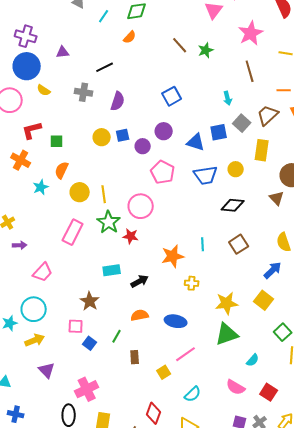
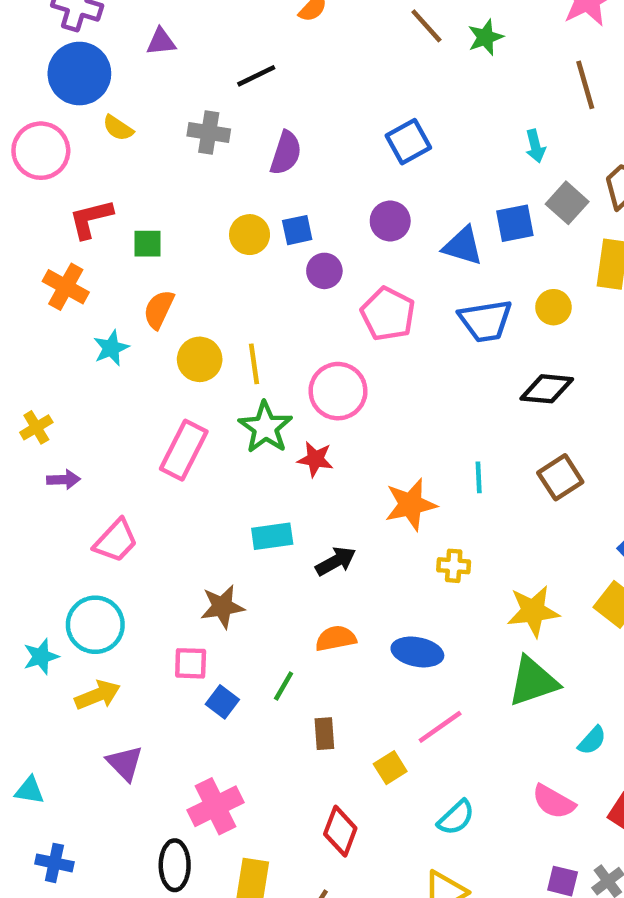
purple circle: (143, 146) -> (324, 271), moved
brown star: (90, 301) -> (222, 607), turned 30
red diamond: (154, 413) -> (340, 831), moved

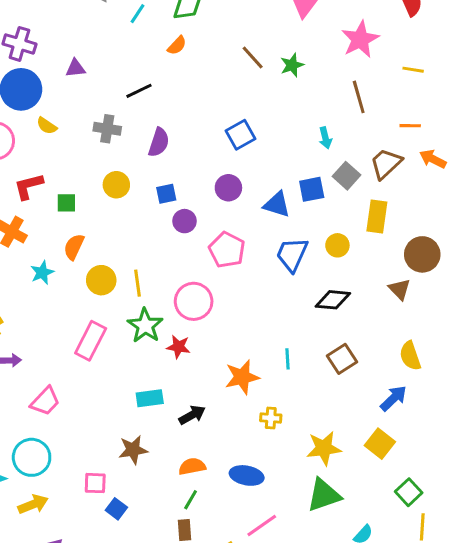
yellow circle: (250, 235) -> (116, 185), moved
blue trapezoid: (485, 321) -> (292, 254), turned 123
brown star: (222, 607) -> (133, 450), moved
green line: (284, 686) -> (191, 500), moved

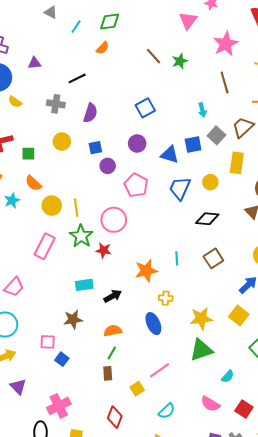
orange semicircle: (74, 247) -> (33, 183), turned -72
blue ellipse: (247, 475) -> (153, 324), moved, turned 55

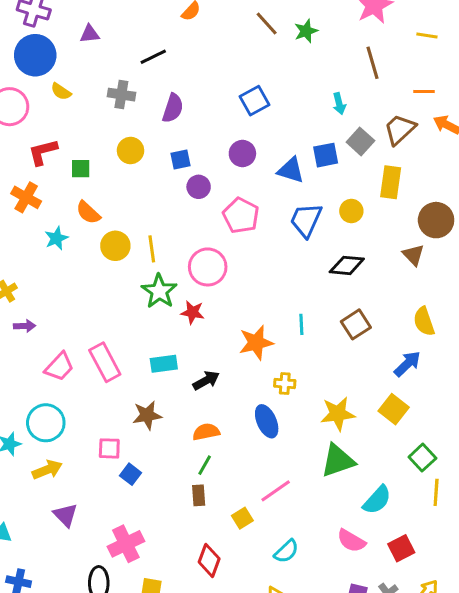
pink rectangle: (45, 246) -> (105, 362), moved, turned -55
cyan semicircle: (228, 376) -> (377, 500), size x1.5
red square: (244, 409) -> (401, 548), turned 30

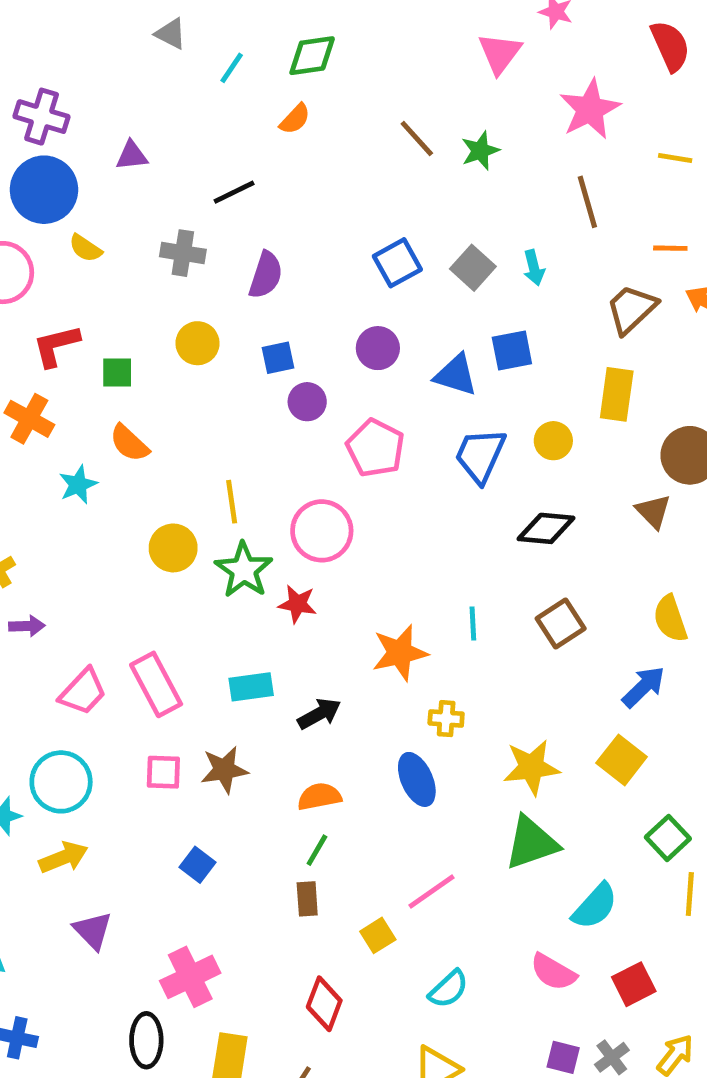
gray square: (360, 141) -> (473, 268), moved
yellow circle: (115, 246) -> (173, 548), moved
pink square: (109, 448) -> (163, 772), moved

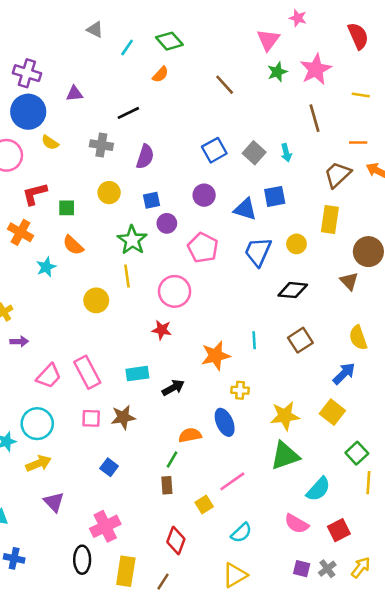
green diamond: (312, 56) -> (169, 41), turned 56
green star: (480, 151) -> (277, 72), moved
green star: (244, 570) -> (132, 240), moved
orange semicircle: (319, 797) -> (190, 435), moved

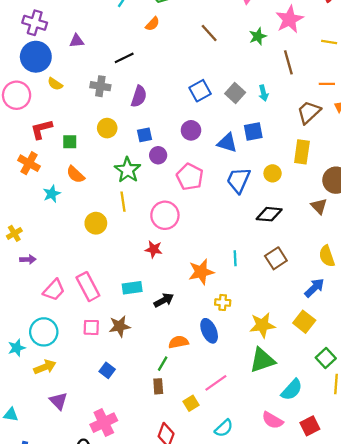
green star: (277, 72) -> (258, 36), moved

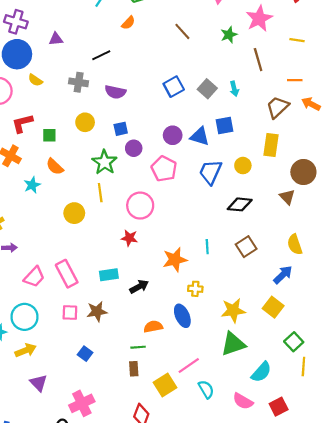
purple semicircle: (139, 96) -> (115, 92), turned 84
purple circle: (191, 130) -> (173, 135), moved
green line: (163, 364) -> (138, 347), turned 56
yellow square: (191, 403) -> (165, 385), size x1.5
cyan semicircle: (224, 428) -> (206, 389), moved, turned -78

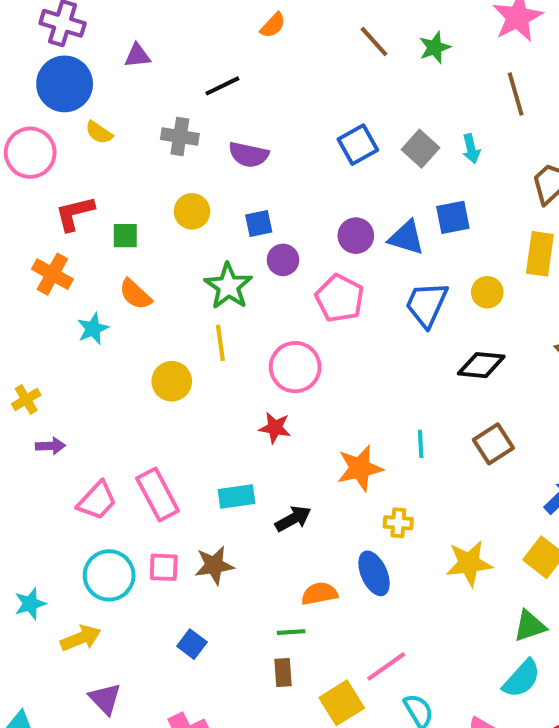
green star: (229, 35) -> (435, 48), moved
cyan circle: (25, 317) -> (109, 575), moved
green triangle: (233, 344) -> (530, 626), moved, size x0.7

